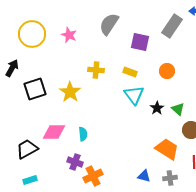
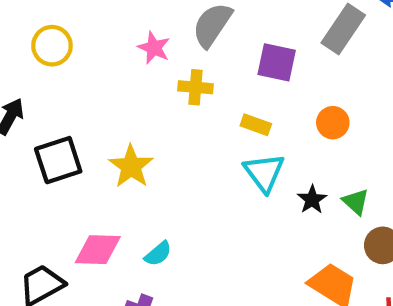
yellow circle: (32, 34) -> (52, 46), size x0.7
pink star: (69, 35) -> (154, 48), moved
yellow cross: (96, 70) -> (196, 87), moved
cyan semicircle: (83, 134) -> (158, 254), turned 56

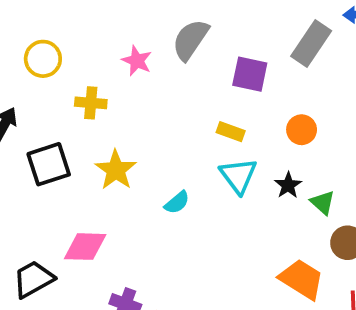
yellow cross: (196, 87) -> (91, 103), moved
black star: (312, 200) -> (288, 185), moved
cyan semicircle: (158, 254) -> (177, 203), moved

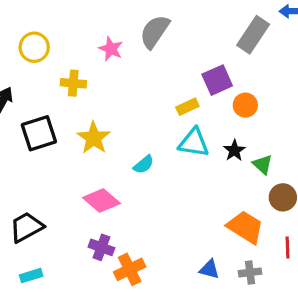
purple square: (250, 74) -> (217, 80), moved, turned -36
yellow rectangle: (231, 132) -> (187, 107), turned -45
cyan triangle: (238, 176) -> (194, 143), turned -44
pink diamond: (85, 247) -> (101, 201), moved, turned 39

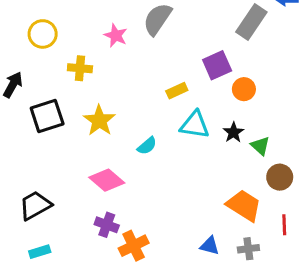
yellow rectangle: (187, 107) -> (177, 91), moved

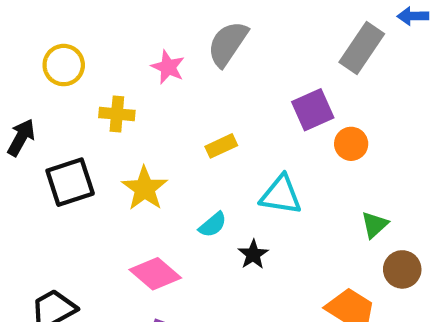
yellow rectangle: (177, 91) -> (221, 146), moved
black star: (233, 132) -> (253, 255), moved
green triangle: (260, 146) -> (375, 225), turned 36

